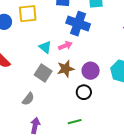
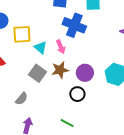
yellow square: (28, 14) -> (22, 34), moved
pink arrow: (65, 46) -> (61, 47), turned 88
green line: (75, 122) -> (67, 123), turned 40

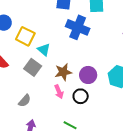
yellow square: (22, 34) -> (25, 36), turned 30
pink arrow: (61, 47) -> (59, 92), moved
gray square: (38, 73) -> (33, 67), moved

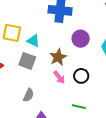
purple circle: (88, 75) -> (81, 39), moved

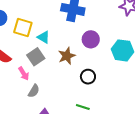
gray square: (27, 61) -> (36, 57), turned 30
pink arrow: (59, 77) -> (24, 74), moved

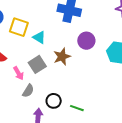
gray square: (36, 57) -> (37, 64), moved
black circle: (88, 77) -> (54, 101), moved

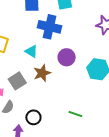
cyan triangle: (39, 37) -> (31, 51), moved
green line: (77, 108) -> (75, 114), moved

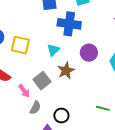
cyan triangle: (31, 51) -> (53, 50), turned 48

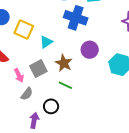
cyan triangle: (53, 50) -> (46, 42), moved
brown star: (66, 71) -> (64, 63), turned -30
green line: (103, 108) -> (65, 85), moved

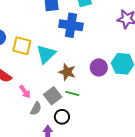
cyan triangle: (46, 42) -> (46, 54), size x1.5
purple circle: (90, 50) -> (99, 67), moved
gray square: (38, 69) -> (53, 96), moved

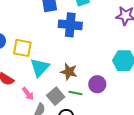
cyan triangle: (46, 54) -> (40, 67), moved
purple circle: (99, 67) -> (97, 84), moved

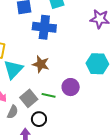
brown star: (69, 72) -> (41, 64), moved

